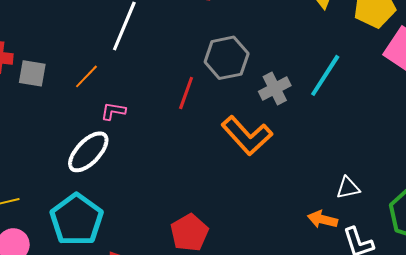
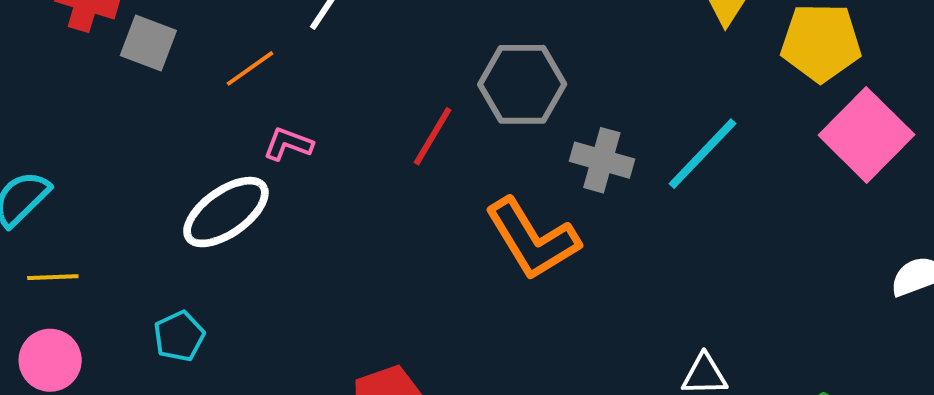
gray cross: (275, 89) -> (602, 160), turned 32
cyan pentagon: (77, 220) -> (179, 336), size x0.5

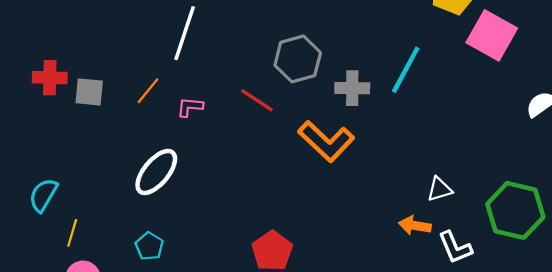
red line: (433, 136) -> (257, 100), turned -72
pink L-shape: (288, 144) -> (190, 107), moved
yellow line: (53, 277) -> (72, 233), turned -56

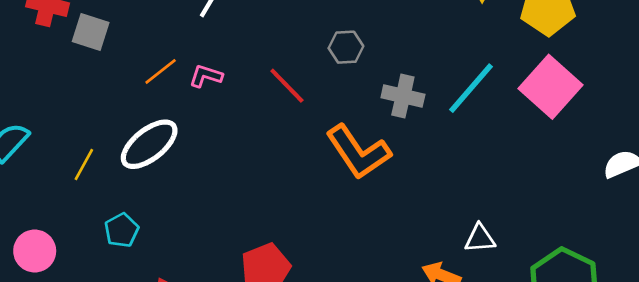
pink square: (492, 35) -> (551, 87), moved
gray hexagon: (298, 59) -> (346, 47), size x0.6
orange line: (148, 91) -> (161, 71), moved
yellow line: (72, 233) -> (84, 165), moved

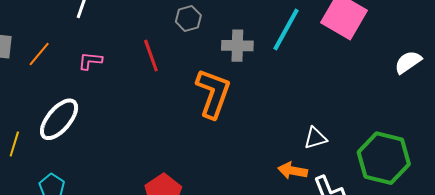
orange line: (161, 71) -> (39, 54), moved
red line: (287, 86) -> (151, 56), turned 36
orange L-shape: (358, 152) -> (213, 93), turned -114

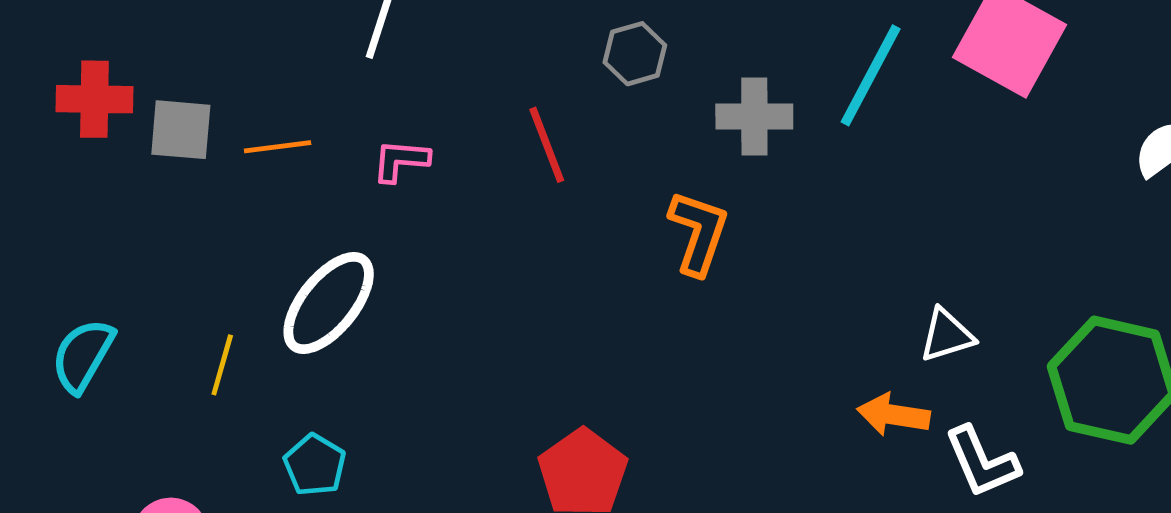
orange line: (39, 54) -> (278, 147), turned 44
orange L-shape: (213, 93) -> (698, 233), size x0.7

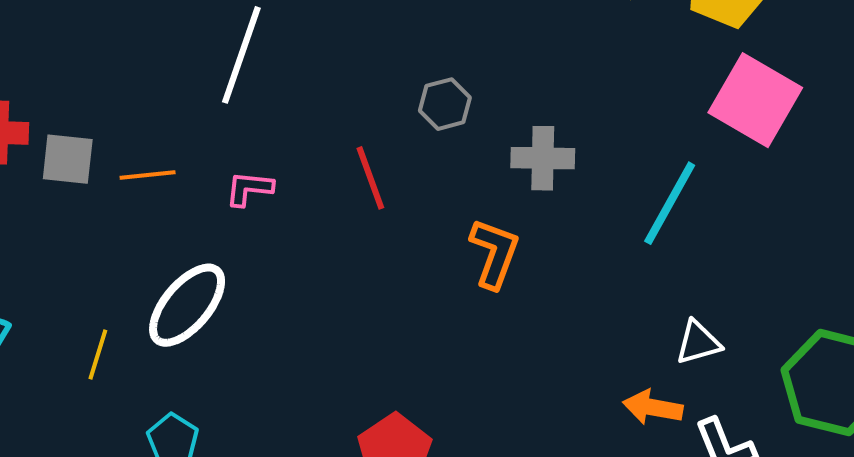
cyan line: (871, 75) -> (670, 203), moved

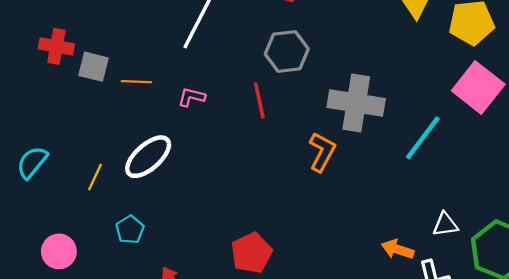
gray hexagon: (445, 104) -> (287, 51), moved, size x1.5
gray cross: (543, 158) -> (356, 103), size x1.6
white triangle: (698, 343) -> (445, 224), moved

